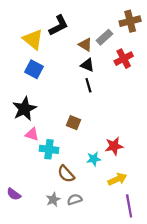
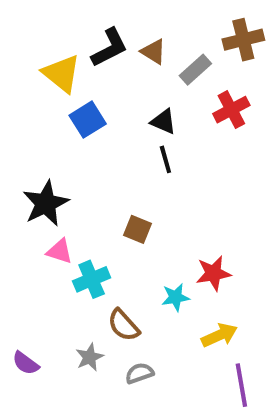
brown triangle: (85, 45) -> (153, 52), moved
blue square: (34, 69) -> (88, 120), moved, turned 30
cyan cross: (49, 149) -> (92, 279), turned -30
gray star: (53, 199) -> (90, 357), moved

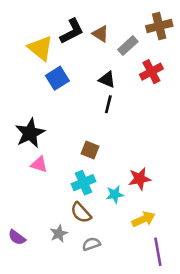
black line: (165, 159) -> (108, 104), turned 30
cyan cross: (92, 279) -> (83, 183), moved

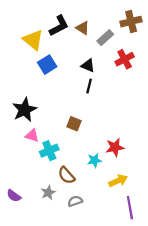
cyan cross: (83, 183) -> (49, 151), moved

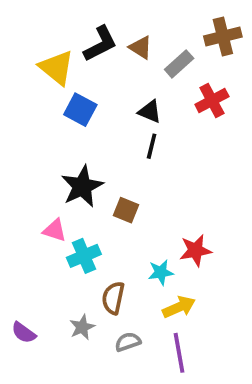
blue square: (47, 65) -> (80, 110), turned -30
black star: (25, 110) -> (82, 186), moved
brown semicircle: (66, 175) -> (113, 298), turned 54
yellow arrow: (118, 181) -> (179, 307), moved
purple line: (130, 208) -> (179, 353), moved

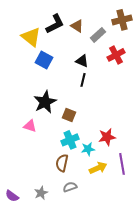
cyan cross: (84, 256) -> (70, 140), moved
gray star: (82, 327) -> (41, 193), moved
purple semicircle: (24, 333) -> (12, 196), moved
purple line: (179, 353) -> (122, 164), moved

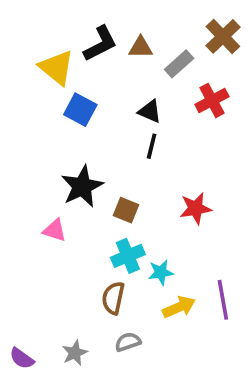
brown cross: (122, 20) -> (223, 36), turned -30
brown triangle: (77, 26) -> (141, 47), turned -32
red star: (107, 137) -> (195, 208), moved

